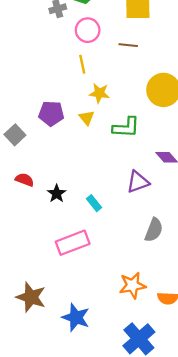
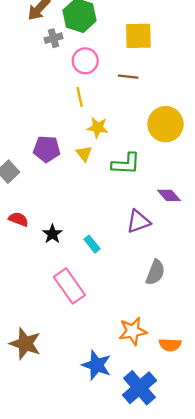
pink rectangle: (73, 243) -> (69, 286), turned 76
blue star: (76, 317) -> (97, 365), moved

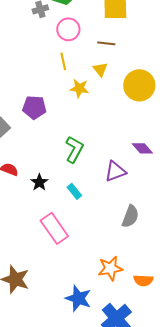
yellow triangle: (84, 154) -> (100, 69), moved
green L-shape: (126, 164) -> (74, 149), moved, turned -64

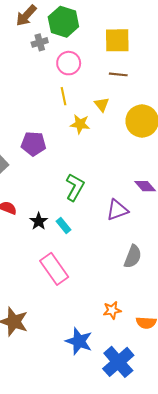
brown line: (106, 43) -> (118, 74), moved
cyan rectangle: (74, 191) -> (63, 225), moved
orange star: (110, 268) -> (112, 310), size x0.7

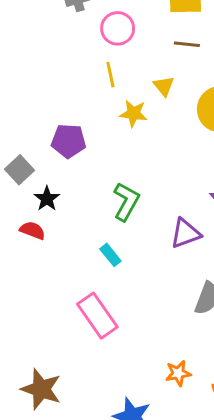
black star: (39, 221) -> (47, 199), moved

